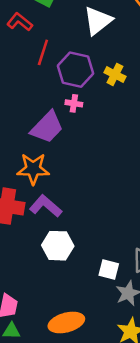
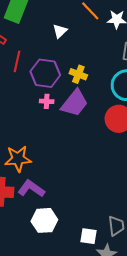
white triangle: (98, 21) -> (60, 31), size x0.6
purple trapezoid: (47, 127) -> (75, 103), moved

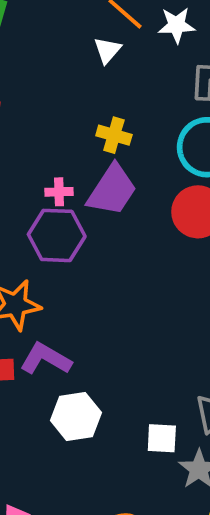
white triangle: (60, 31) -> (107, 50), moved
purple hexagon: (45, 73) -> (57, 235), moved

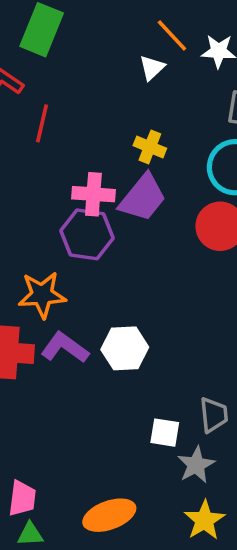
pink cross: (59, 192) -> (93, 194), size x1.6
white hexagon: (76, 416) -> (125, 348), moved

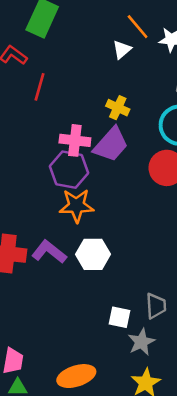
orange star: (42, 295) -> (76, 206), moved

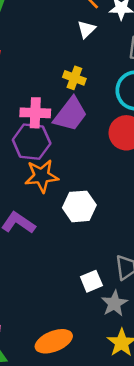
white triangle: (122, 50) -> (86, 29), moved
white hexagon: (93, 254) -> (79, 206), moved
white square: (120, 317) -> (91, 281), turned -30

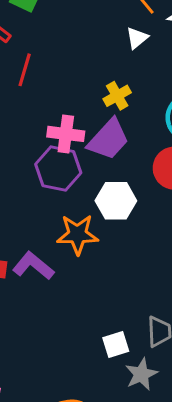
yellow cross: (74, 78) -> (117, 96), turned 35
orange star: (42, 176) -> (77, 234), moved
white hexagon: (79, 206) -> (116, 201), moved

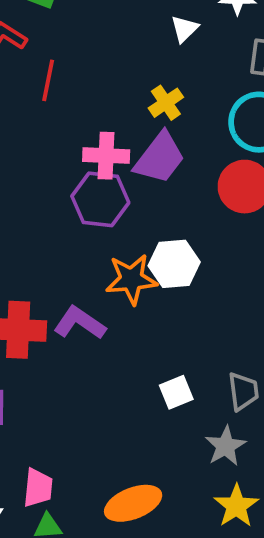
white hexagon: (116, 201) -> (174, 264), moved
white square: (116, 345) -> (176, 392), moved

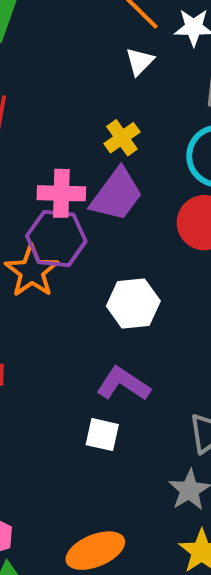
orange star: (131, 279) -> (32, 271), moved, turned -30
purple L-shape: (80, 323) -> (123, 384), moved
white square: (176, 392) -> (102, 435), moved, turned 36

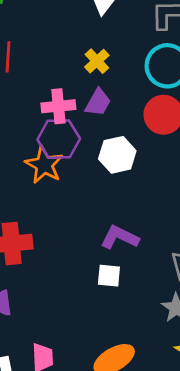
purple trapezoid: (116, 195) -> (98, 102), size x0.7
white hexagon: (133, 303) -> (117, 155), moved

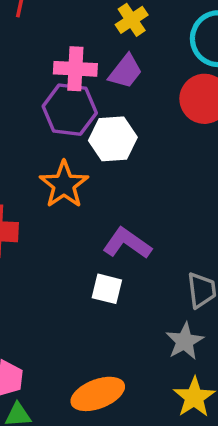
white hexagon: (117, 155) -> (113, 139), moved
orange star: (44, 165) -> (64, 185), moved

